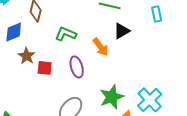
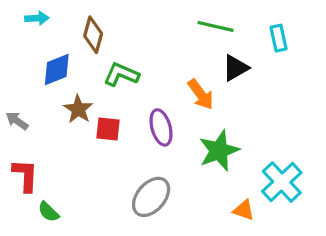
cyan rectangle: (157, 14) -> (278, 38), moved
green L-shape: (66, 34) -> (121, 74), moved
green star: (112, 97) -> (219, 151), moved

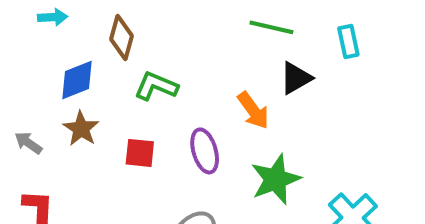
brown star: (78, 109) -> (81, 129), moved

